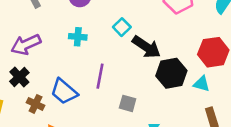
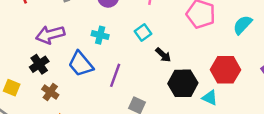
black arrow: (146, 47) -> (163, 55), size x0.6
blue trapezoid: (64, 92) -> (81, 64), moved

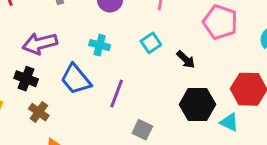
black arrow: (163, 55) -> (186, 60), moved
black cross: (39, 64) -> (26, 79), turned -36

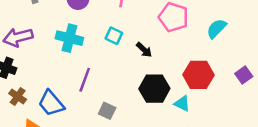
cyan square: (151, 43) -> (114, 36), turned -30
cyan cross: (100, 45) -> (69, 38), size x1.5
blue trapezoid: (76, 79) -> (51, 103), moved

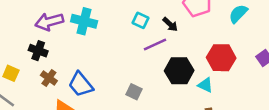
cyan cross: (69, 38) -> (84, 21), moved
black arrow: (144, 50) -> (170, 24), moved
purple line: (85, 80) -> (155, 44), moved, turned 45

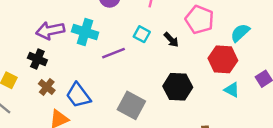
purple line: (155, 44) -> (113, 53), moved
red hexagon: (221, 58) -> (223, 59), moved
cyan triangle: (205, 85) -> (232, 90), moved
gray square: (134, 92) -> (131, 105), size x1.6

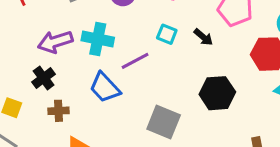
black cross: (37, 59) -> (44, 78), turned 36
brown cross: (47, 87) -> (58, 111), turned -35
blue trapezoid: (78, 95) -> (105, 88), moved

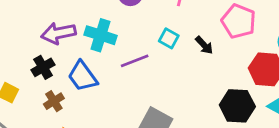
blue trapezoid: (105, 88) -> (83, 76), moved
black hexagon: (217, 93) -> (237, 106), moved
brown cross: (58, 111) -> (54, 101), turned -36

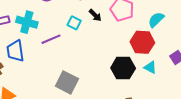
black arrow: (204, 45) -> (95, 15), moved
blue trapezoid: (83, 76) -> (15, 51), turned 30

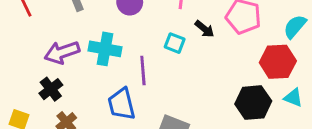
purple line: (51, 39) -> (143, 70), turned -66
blue trapezoid: (15, 51) -> (121, 104), moved

